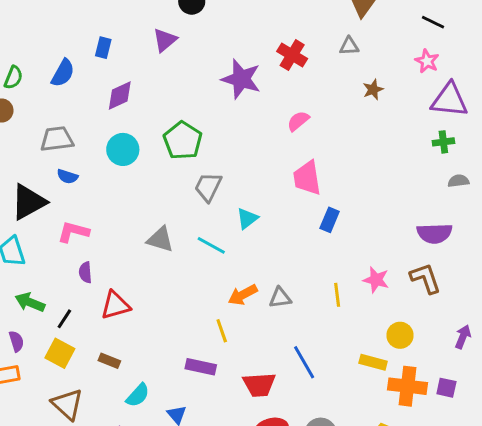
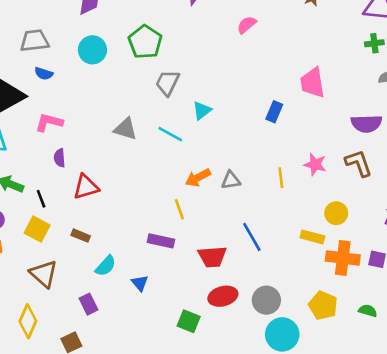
pink trapezoid: (307, 178) -> (312, 83), moved
black line: (64, 319) -> (41, 199), turned -54

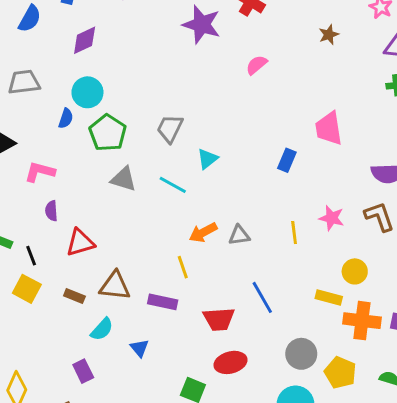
green pentagon: (145, 42) -> (108, 133), moved
blue semicircle: (44, 74) -> (66, 118), moved, turned -90
brown triangle: (44, 274) -> (115, 286), moved, turned -36
gray circle: (266, 300) -> (301, 354), moved

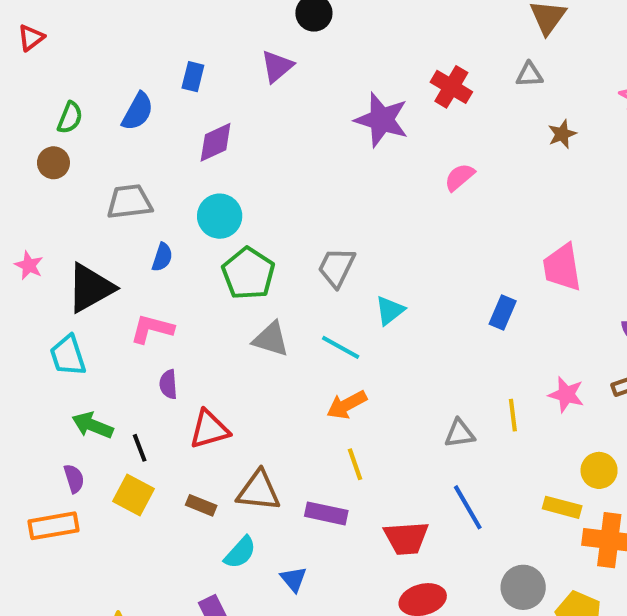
blue semicircle: (66, 118) -> (162, 257), moved
orange arrow: (203, 232) -> (347, 405), moved
gray triangle: (239, 235) -> (460, 433), moved

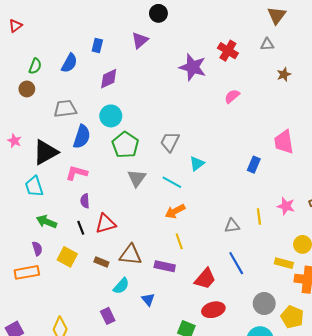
blue semicircle: (162, 257) -> (82, 137), size x1.6
gray triangle: (271, 339) -> (137, 178), turned 48
black line: (140, 448) -> (81, 228), moved
red trapezoid: (406, 538) -> (205, 279), turned -45

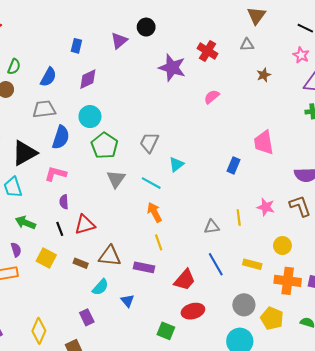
black circle: (158, 13) -> (146, 27), moved
blue semicircle: (69, 63) -> (48, 77), moved
orange arrow: (175, 211) -> (154, 212), turned 90
yellow rectangle: (284, 263) -> (252, 264), moved

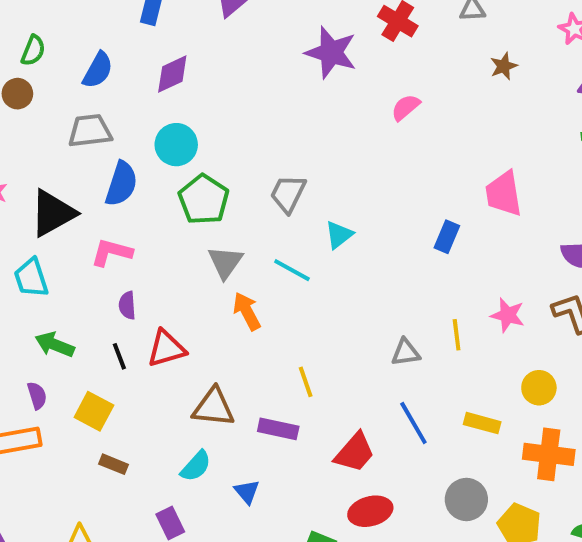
orange arrow: (154, 212) -> (247, 311), moved
brown rectangle: (81, 263) -> (113, 464), moved

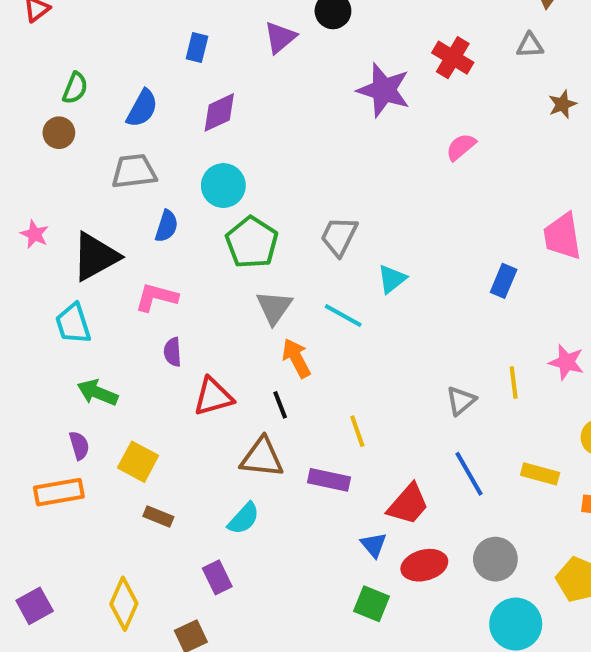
blue semicircle: (121, 184) -> (166, 226), size x0.7
gray triangle: (406, 352) -> (461, 401), turned -32
black line: (119, 356) -> (280, 405), moved
blue triangle: (247, 492) -> (374, 545), moved
gray circle: (466, 499) -> (495, 559), moved

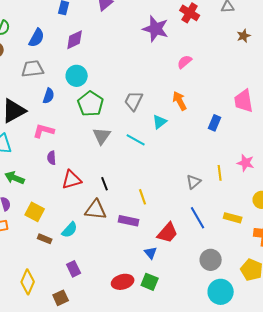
pink semicircle: (461, 147) -> (185, 62), moved
orange arrow: (296, 358) -> (180, 101), moved
cyan semicircle: (244, 518) -> (70, 230), moved
red ellipse: (424, 565) -> (123, 282), moved

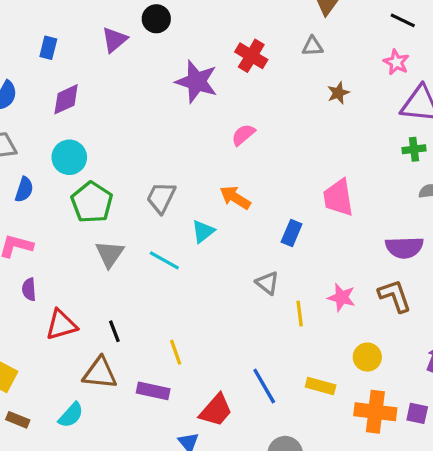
orange arrow: (180, 101) -> (235, 198), turned -30
gray triangle: (194, 182) -> (267, 283), moved, turned -42
cyan semicircle: (70, 230) -> (71, 415), moved

